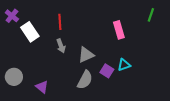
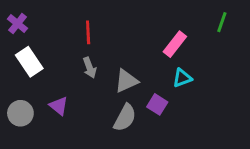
pink rectangle: (119, 30) -> (175, 44), turned 54
white rectangle: (30, 32) -> (29, 62), moved
cyan triangle: (124, 65) -> (182, 78), moved
purple triangle: (42, 87) -> (59, 106), moved

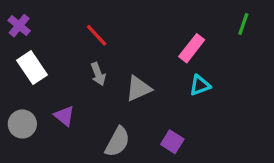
red line: (88, 32) -> (97, 35), turned -40
purple square: (157, 104) -> (172, 142), moved
gray semicircle: (125, 118) -> (118, 142), moved

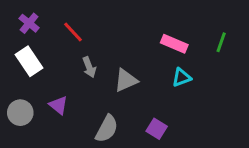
green line: (243, 24) -> (221, 42), moved
purple cross: (19, 26) -> (29, 23), moved
red line: (97, 35) -> (73, 32), moved
pink rectangle: (192, 48) -> (174, 44), turned 75

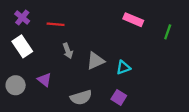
red line: (73, 32) -> (56, 24), turned -42
pink rectangle: (174, 44) -> (133, 20), moved
cyan triangle: (182, 77) -> (123, 67), moved
gray semicircle: (107, 129) -> (81, 97), turned 45

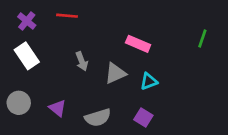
pink rectangle: (133, 20) -> (138, 44), moved
red line: (56, 24) -> (67, 16), moved
purple triangle: (44, 80) -> (58, 108), moved

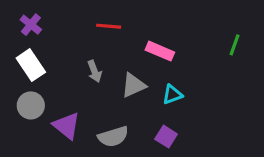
red line: (67, 16) -> (109, 26), moved
gray circle: (19, 103) -> (31, 105), moved
purple triangle: (58, 108) -> (67, 126), size x1.4

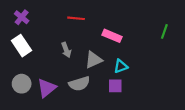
gray circle: (31, 105) -> (22, 84), moved
purple triangle: (67, 126) -> (47, 88), turned 42
gray semicircle: (113, 137) -> (79, 84), moved
purple square: (166, 137) -> (115, 86), moved, turned -32

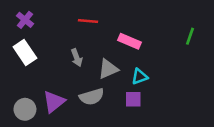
gray circle: (22, 84) -> (25, 109), moved

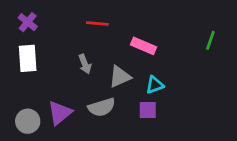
white rectangle: (25, 53) -> (28, 58), turned 30

